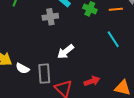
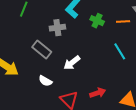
white semicircle: (23, 68) -> (45, 81), moved
gray rectangle: (44, 74) -> (42, 50), moved, turned -48

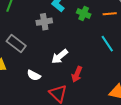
gray rectangle: (42, 50) -> (16, 43), moved
red arrow: (98, 93) -> (77, 74), moved, turned 133

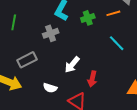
green cross: (84, 14) -> (88, 18), turned -32
gray rectangle: (16, 43) -> (27, 60), turned -54

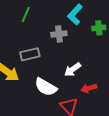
red arrow: (92, 79) -> (89, 88), turned 49
white semicircle: (50, 88) -> (46, 87), size x1.6

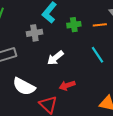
white arrow: (73, 70) -> (55, 58), moved

